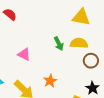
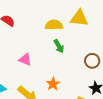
yellow semicircle: (79, 43) -> (54, 25), moved

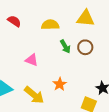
yellow semicircle: (54, 25) -> (50, 25), moved
brown circle: (92, 61) -> (85, 47), moved

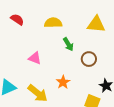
yellow triangle: (86, 18) -> (96, 24), moved
brown circle: (85, 47) -> (89, 59), moved

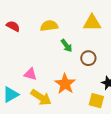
pink triangle: (35, 58) -> (30, 74), moved
orange star: (63, 82) -> (65, 84), size x1.5

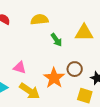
yellow triangle: (92, 23) -> (84, 33), moved
brown circle: (88, 58) -> (75, 69), moved

